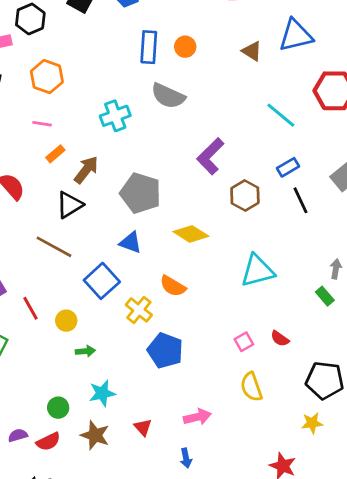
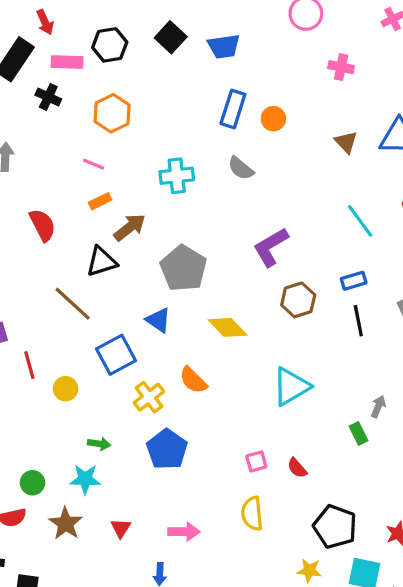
gray semicircle: (168, 96) -> (241, 168), size x0.7
cyan triangle: (257, 271) -> (291, 387), turned -30
green arrow: (85, 351) -> (99, 444), moved

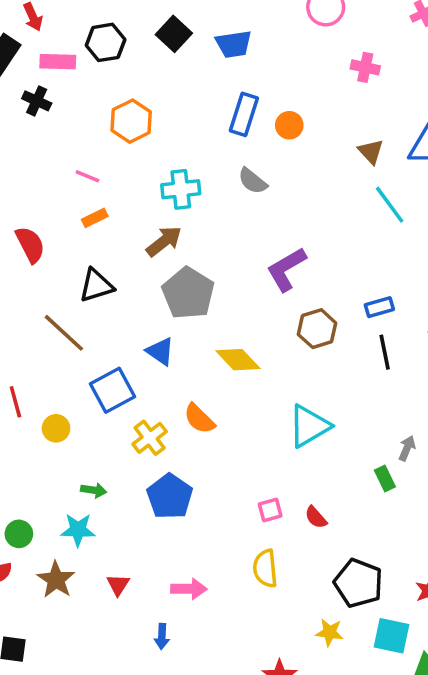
orange hexagon: (112, 113) -> (131, 121), moved
cyan line: (360, 221) -> (390, 205), moved
brown arrow: (130, 227) -> (164, 241), moved

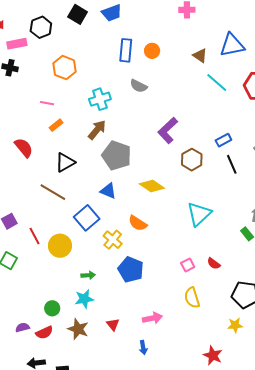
yellow circle: (56, 428) -> (60, 246), size x1.5

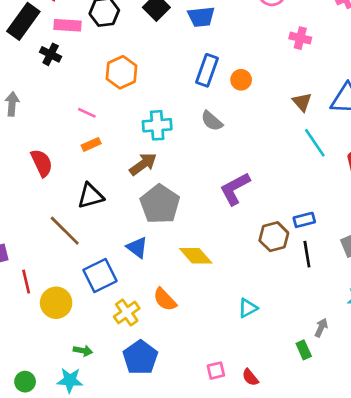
brown hexagon: (192, 160) -> (274, 237), moved
cyan triangle: (199, 214) -> (248, 308), size x0.6

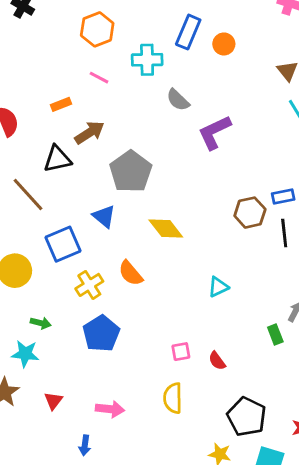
pink line: (87, 113) -> (99, 78), moved
gray semicircle: (212, 121) -> (178, 100), moved
cyan cross: (157, 125) -> (147, 60), moved
brown arrow: (143, 164) -> (90, 133), moved
purple L-shape: (235, 189) -> (214, 132), moved

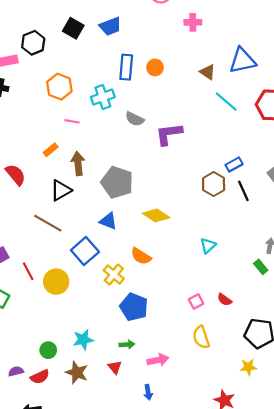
purple L-shape: (214, 132) -> (169, 134), turned 36
brown arrow: (90, 133) -> (78, 164), turned -45
green arrow: (41, 323) -> (127, 344), moved

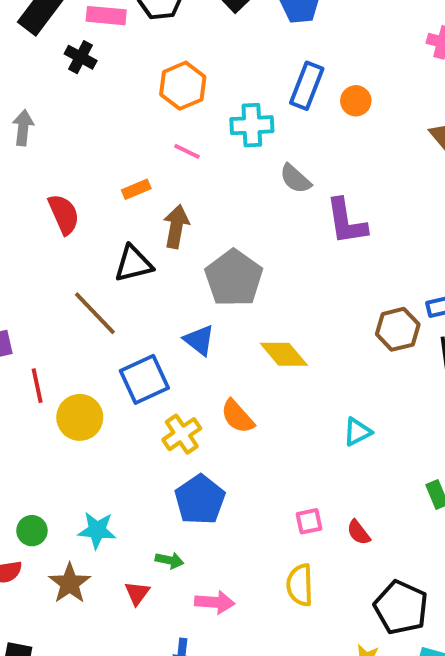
purple L-shape: (169, 134) -> (346, 221), turned -108

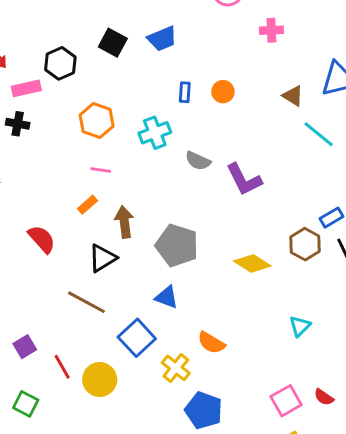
blue rectangle: (307, 86) -> (185, 92), size x0.6
pink line: (187, 151) -> (101, 170), moved
yellow diamond: (284, 354) -> (252, 263), moved
pink square: (309, 521) -> (286, 401), size x1.5

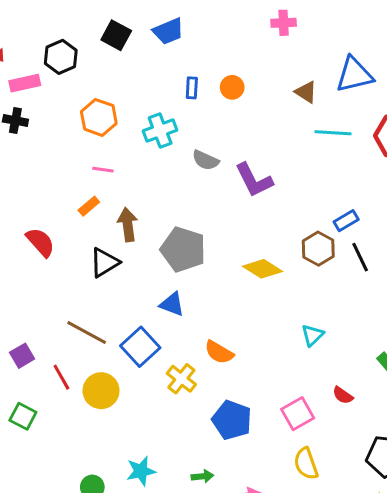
cyan line: (319, 134) -> (333, 133), turned -36
brown line: (86, 302) -> (87, 332), moved
red semicircle: (324, 397) -> (343, 395), moved
blue pentagon: (204, 410) -> (232, 420), moved

